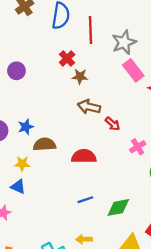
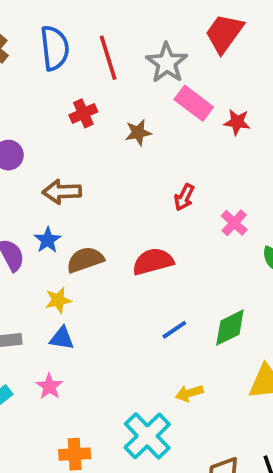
red cross: (67, 59) -> (83, 113), turned 35
brown star: (80, 76) -> (138, 132), moved
brown arrow: (89, 107) -> (62, 192), moved
red arrow: (112, 124) -> (184, 197), turned 91

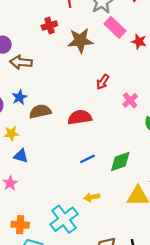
brown star: (138, 132) -> (80, 41), size x1.6
brown arrow: (62, 192) -> (21, 62), moved
yellow star: (58, 300) -> (11, 134), moved

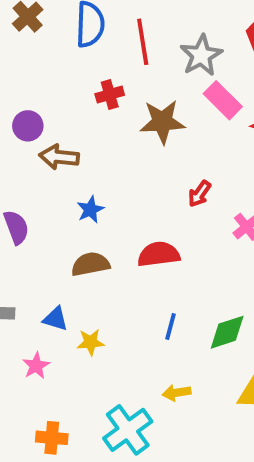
blue star: (20, 97) -> (90, 210), moved
brown semicircle: (40, 111) -> (90, 264), moved
yellow star: (11, 134) -> (91, 342), moved
blue line: (87, 159) -> (171, 326), turned -49

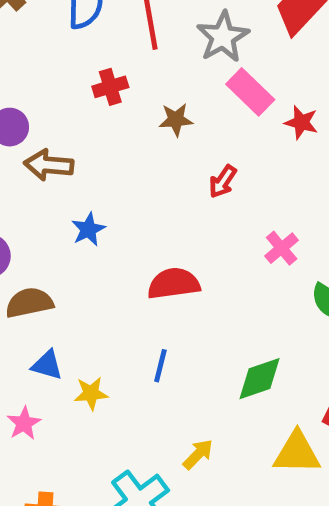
brown star: (162, 122) -> (176, 120), size x0.6
red arrow: (200, 194) -> (223, 182), moved
brown semicircle: (90, 264) -> (29, 303), moved
blue line: (171, 326) -> (160, 366), moved
yellow arrow: (176, 393) -> (198, 454), turned 144

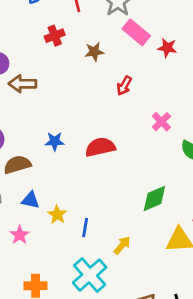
blue star: (88, 229) -> (55, 141), moved, turned 30
blue line: (160, 366) -> (85, 227), moved
yellow star: (91, 393) -> (57, 215), turned -30

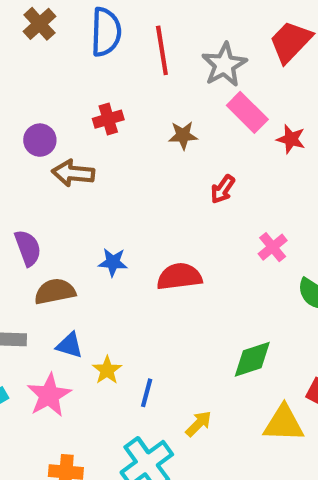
red cross: (55, 36) -> (108, 119), moved
pink star: (20, 235) -> (49, 395), size x1.5

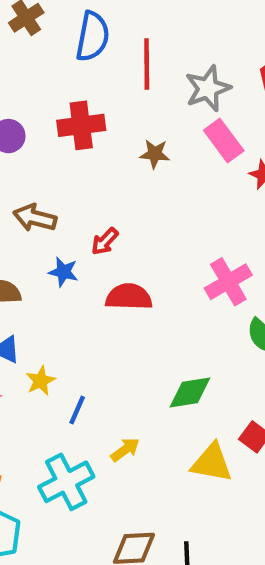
red cross: (108, 119) -> (81, 125), size x1.5
brown arrow: (73, 173) -> (35, 218), moved
red arrow: (223, 189) -> (105, 241), moved
pink cross: (273, 247) -> (228, 282), size x1.5

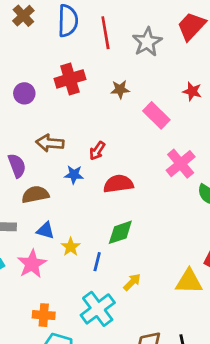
pink rectangle: (224, 141) -> (156, 115), moved
green diamond: (190, 393) -> (120, 232), moved

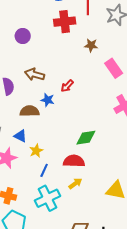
red cross: (70, 79) -> (65, 22), moved
red semicircle: (118, 184) -> (74, 161), moved
brown semicircle: (35, 195) -> (30, 111), moved
green diamond: (120, 232) -> (86, 138), moved
blue line: (97, 262) -> (44, 170), moved

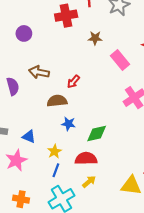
blue star: (48, 100) -> (68, 124), moved
brown semicircle: (30, 111) -> (57, 101), moved
yellow star: (36, 151) -> (54, 151), moved

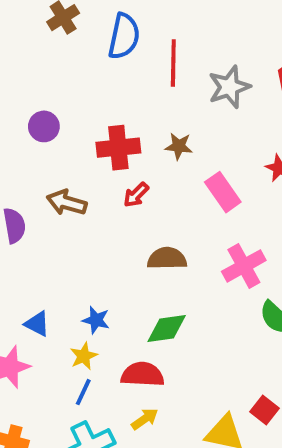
red cross: (66, 16) -> (118, 148), moved
red arrow: (73, 82) -> (136, 195), moved
brown semicircle: (57, 101) -> (167, 258), moved
blue star: (68, 124) -> (96, 320), moved

